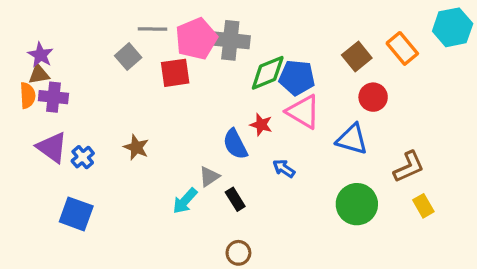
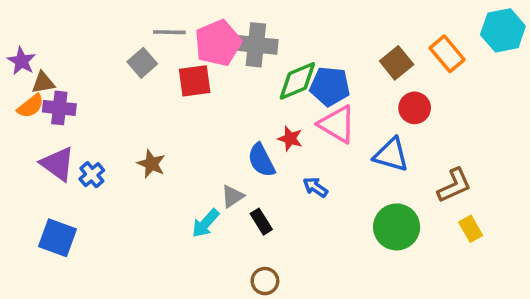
purple star: (41, 55) -> (21, 61), moved
orange semicircle: (28, 95) -> (30, 106), turned 55
blue square: (76, 214) -> (58, 238), moved

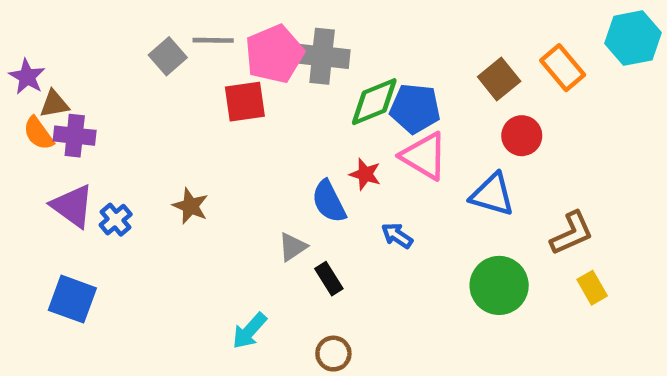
gray square: (142, 63) -> (168, 56), moved
orange semicircle: (30, 106) -> (38, 133), turned 92
cyan arrow: (205, 223) -> (249, 331), moved

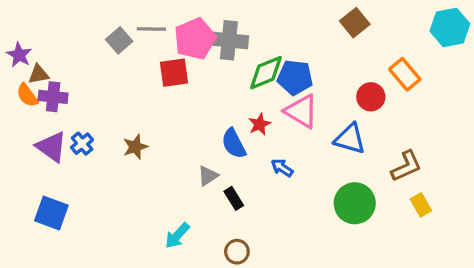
orange rectangle: (563, 68) -> (405, 74), moved
brown square: (499, 79) -> (355, 23), moved
red star: (365, 174) -> (260, 124), turned 30
brown star: (190, 206) -> (135, 147), turned 30
blue cross: (116, 220) -> (82, 144), moved

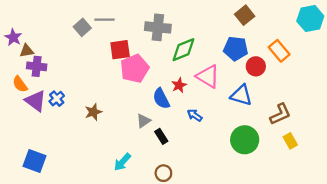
pink pentagon: (195, 39) -> (135, 69), moved
blue pentagon: (295, 77) -> (236, 49), moved
orange semicircle: (27, 95) -> (20, 84), moved
brown star: (135, 147) -> (93, 112), moved
blue square: (51, 213) -> (34, 161), moved

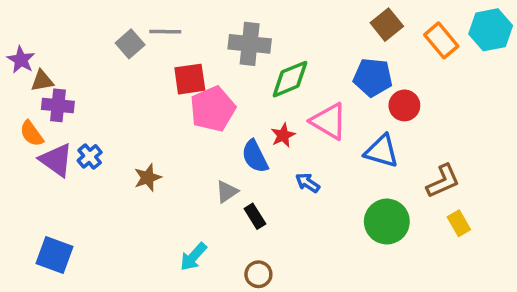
orange rectangle: (279, 51) -> (441, 40), moved

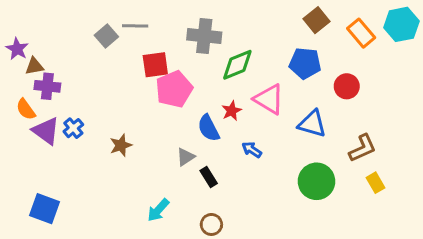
red circle: (404, 105) -> (347, 86), moved

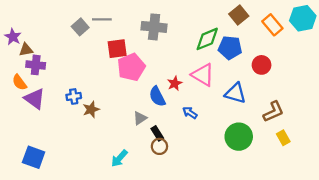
green diamond: (237, 65) -> (207, 39), moved
blue cross: (73, 128) -> (74, 96), moved, turned 32
brown circle: (211, 224) -> (159, 146), moved

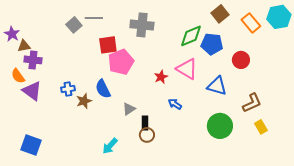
blue semicircle: (157, 96) -> (103, 89), moved
black rectangle: (157, 133) -> (145, 123), turned 32

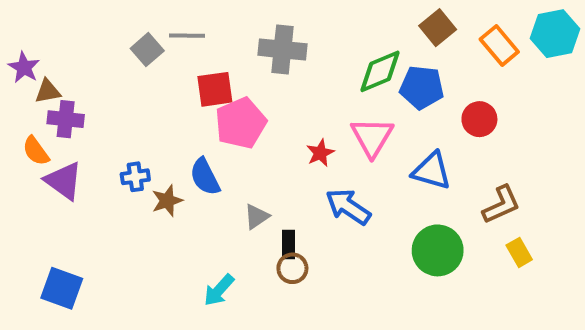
pink triangle: (187, 69) -> (372, 137), turned 30
blue arrow: (175, 104) -> (348, 207), size x1.6

